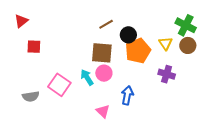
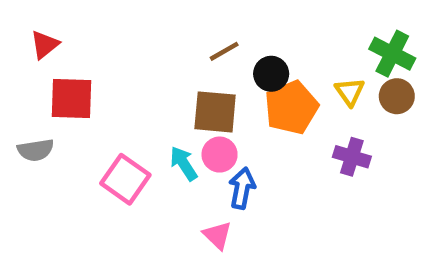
red square: (34, 47) -> (71, 98), size x1.5
blue arrow: (127, 95) -> (242, 188), moved
gray semicircle: (31, 96) -> (36, 150), moved

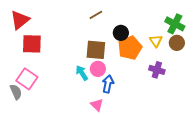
red triangle: (45, 45) -> (20, 20), size x1.5
brown line: (224, 51) -> (96, 15), moved
gray semicircle: (36, 150) -> (16, 92), moved, turned -105
pink square: (125, 179) -> (27, 79), moved

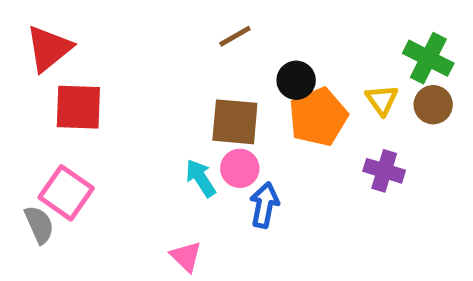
pink triangle: (97, 105) -> (186, 256), moved

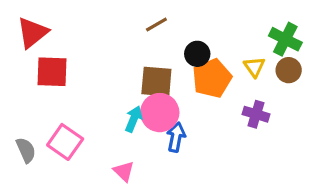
pink circle: (240, 168) -> (160, 113), size x1.5
cyan arrow: (201, 178) -> (134, 119), turned 55
pink square: (66, 193) -> (65, 142), moved

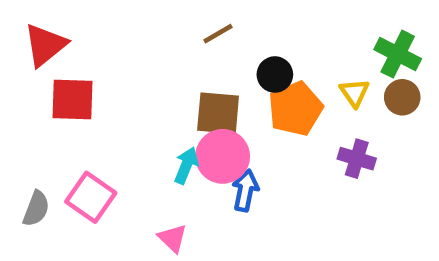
gray semicircle: (26, 150) -> (36, 209), turned 45

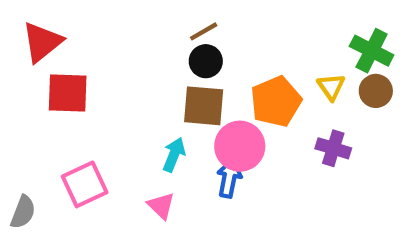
black circle: (275, 75) -> (206, 61), moved
pink circle: (223, 156) -> (240, 146), moved
pink square: (91, 197) -> (85, 184), turned 30
gray semicircle: (36, 209) -> (23, 212), moved
pink triangle: (173, 238) -> (161, 206), moved

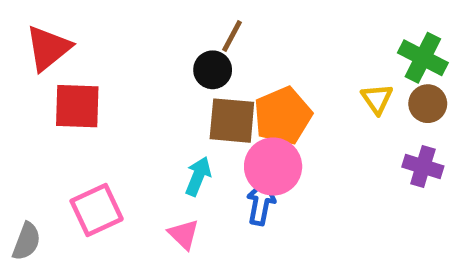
brown line: (204, 31) -> (232, 36), turned -32
black circle: (206, 61) -> (213, 70), moved
orange pentagon: (276, 102) -> (283, 116), moved
purple cross: (333, 148) -> (423, 167), moved

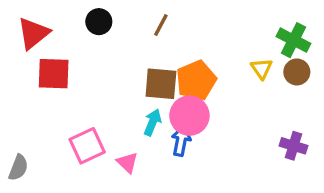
black circle: (213, 70) -> (99, 22), moved
purple cross: (423, 167) -> (293, 146), moved
cyan arrow: (198, 176) -> (153, 122), moved
pink square: (97, 210) -> (87, 146), moved

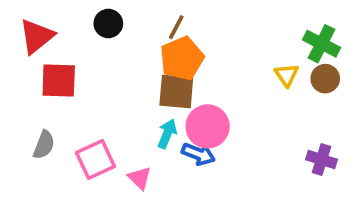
orange pentagon: (196, 80) -> (182, 58), moved
blue arrow: (181, 141) -> (198, 154), turned 100
gray semicircle: (18, 168) -> (44, 145), moved

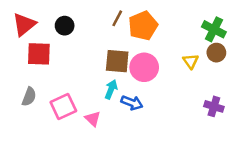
black circle: (108, 23) -> (65, 26), moved
orange pentagon: (182, 58) -> (143, 26), moved
yellow triangle: (287, 75) -> (191, 61), moved
pink circle: (208, 126) -> (144, 67), moved

